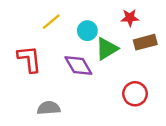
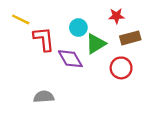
yellow line: (51, 22) -> (21, 19), moved, turned 66
red L-shape: (29, 59) -> (44, 39), moved
red circle: (135, 94) -> (121, 68), moved

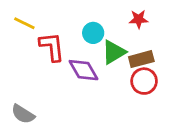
brown rectangle: (130, 38) -> (141, 59), moved
gray semicircle: (44, 97) -> (23, 114), moved, turned -144

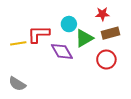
yellow line: (24, 23) -> (18, 43), moved, turned -35
red L-shape: (52, 47) -> (39, 34), turned -85
brown rectangle: (141, 59) -> (110, 33), moved

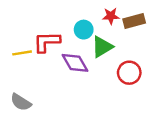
red star: (102, 14) -> (111, 16), moved
brown rectangle: (110, 33) -> (134, 21), moved

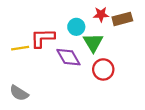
green triangle: (102, 47) -> (93, 43), turned -30
red circle: (129, 73) -> (103, 69), moved

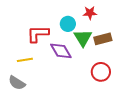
brown rectangle: (122, 19) -> (103, 39), moved
yellow line: (20, 48) -> (25, 60), moved
red circle: (103, 69) -> (101, 72), moved

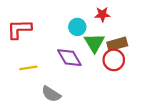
red L-shape: (38, 34) -> (19, 29), moved
red circle: (101, 72) -> (114, 60), moved
gray semicircle: (17, 83) -> (51, 94), moved

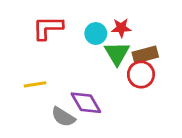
red star: (102, 14) -> (121, 28), moved
red L-shape: (19, 29) -> (48, 28), moved
purple diamond: (69, 58) -> (86, 103), moved

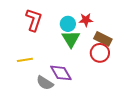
red L-shape: (48, 28) -> (34, 20), turned 110
green triangle: (117, 53) -> (71, 39), moved
brown rectangle: (145, 55) -> (103, 39), turned 42

